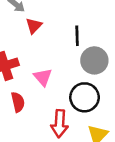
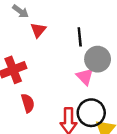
pink triangle: (43, 77) -> (85, 77), moved
black circle: (85, 97) -> (91, 113), moved

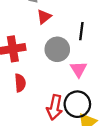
gray circle: (98, 59) -> (57, 49), moved

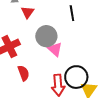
black line: (81, 31) -> (72, 13), moved
pink triangle: (79, 69) -> (55, 49), moved

